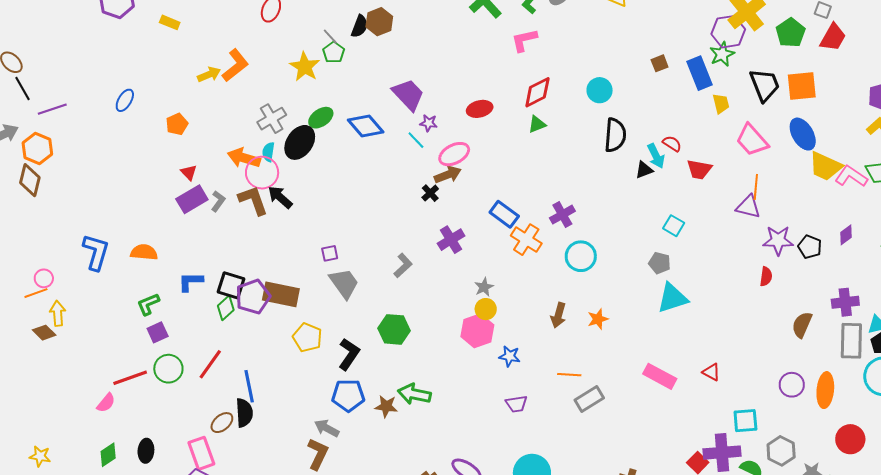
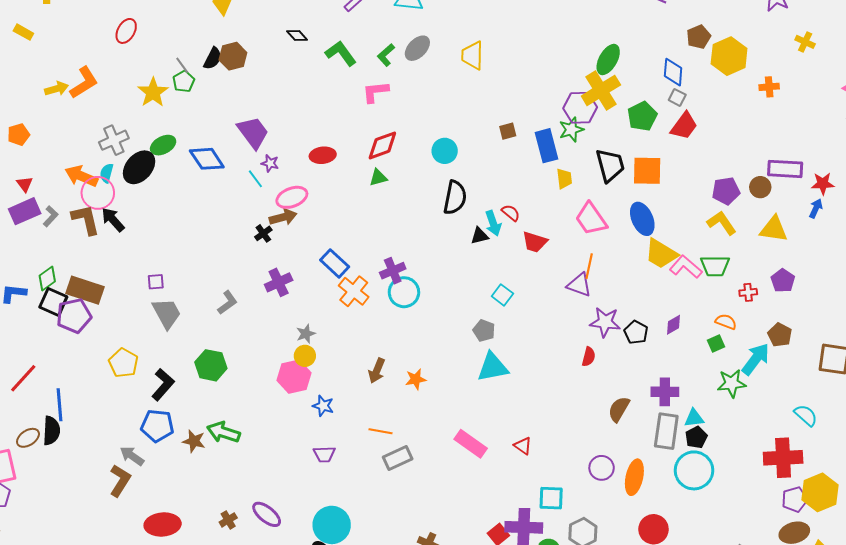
cyan circle: (581, 256) -> (404, 292), moved
brown rectangle: (281, 294) -> (85, 290), moved
green diamond: (226, 308) -> (47, 279), moved

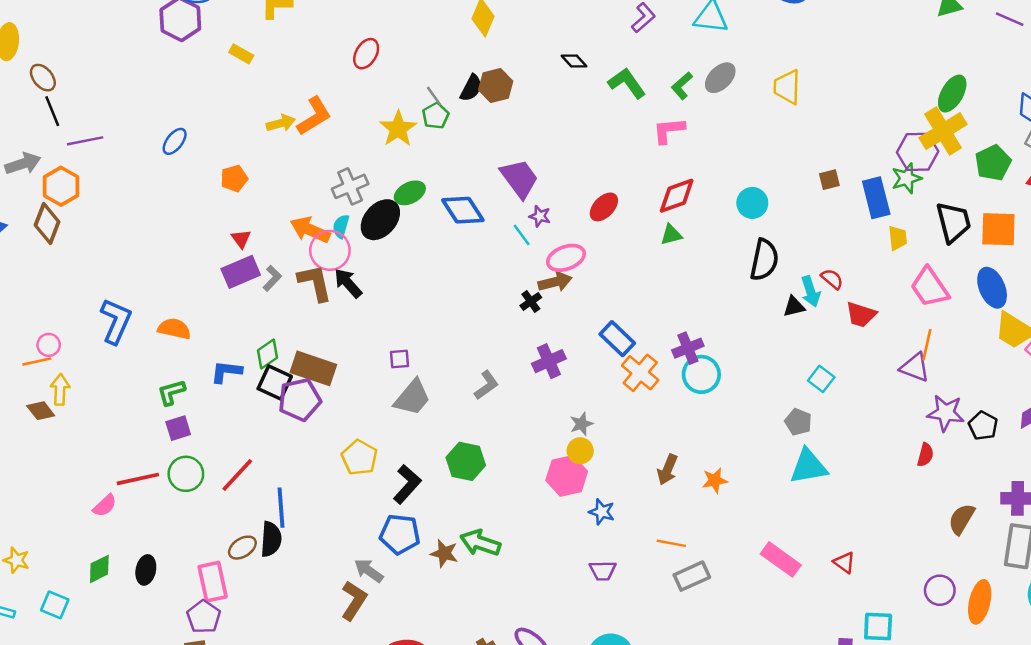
red ellipse: (323, 155) -> (604, 207), turned -40
gray trapezoid: (167, 313) -> (412, 398), turned 68

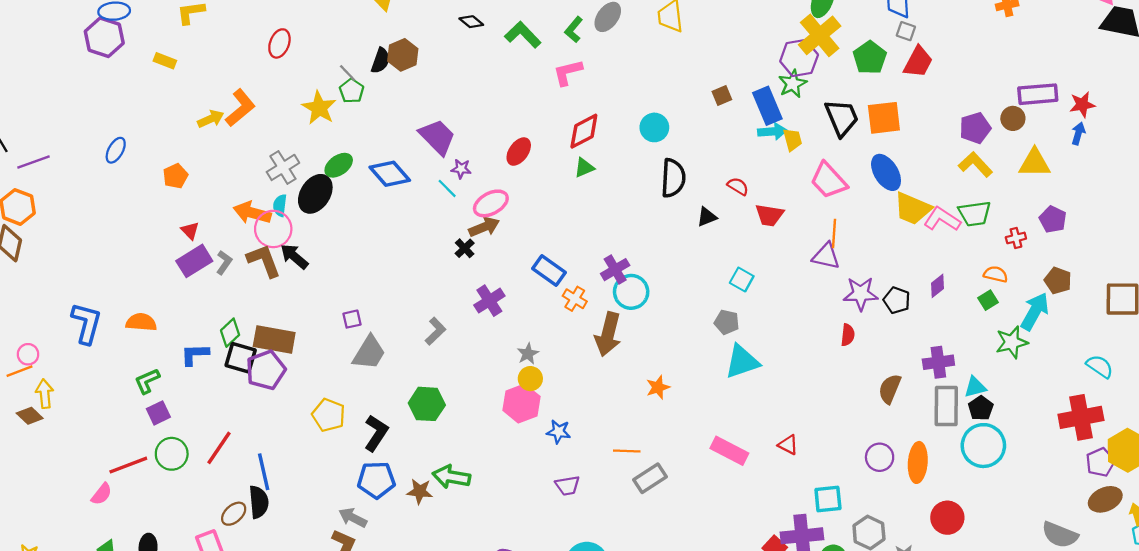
cyan arrow: (811, 291) -> (772, 131), moved, turned -68
orange cross: (640, 373) -> (575, 299), size x0.7
brown arrow: (667, 470) -> (608, 334), moved, size x1.5

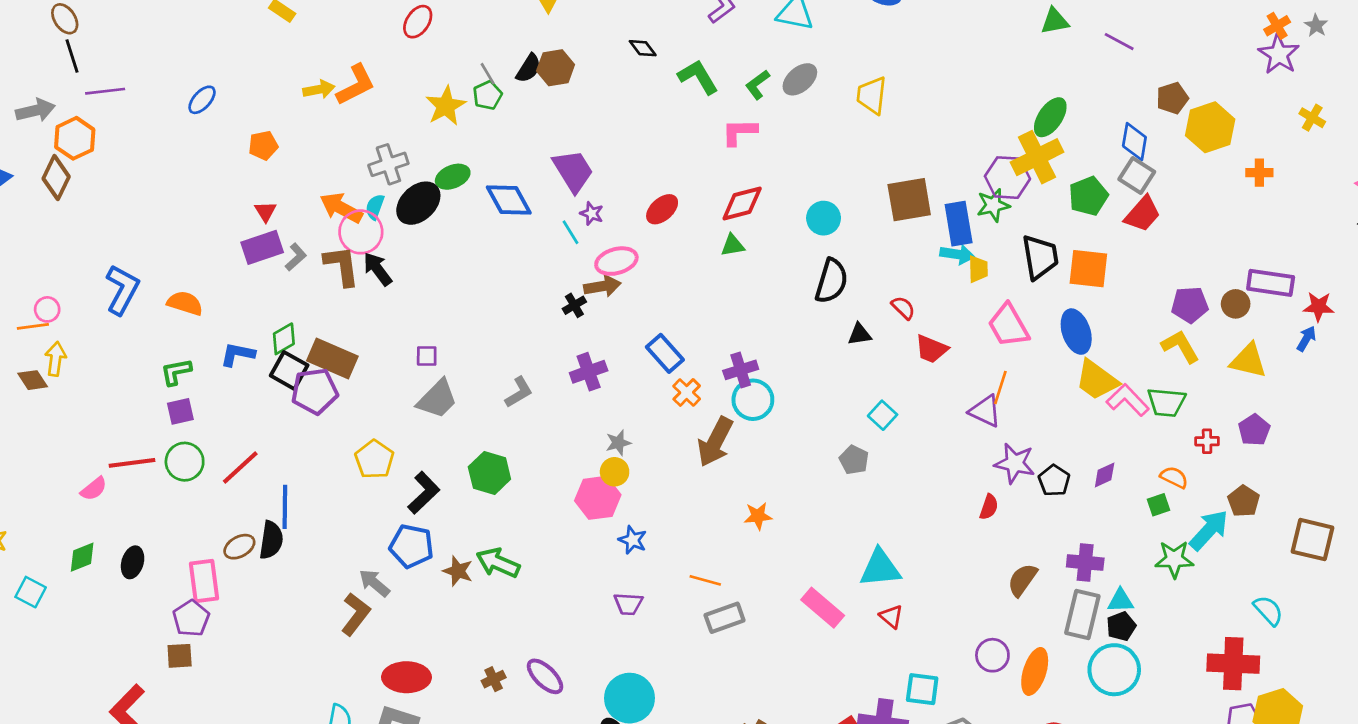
gray square: (906, 31) -> (1137, 175), size x1.5
brown square: (722, 95) -> (909, 200), size x2.0
cyan triangle: (742, 362) -> (880, 568), moved

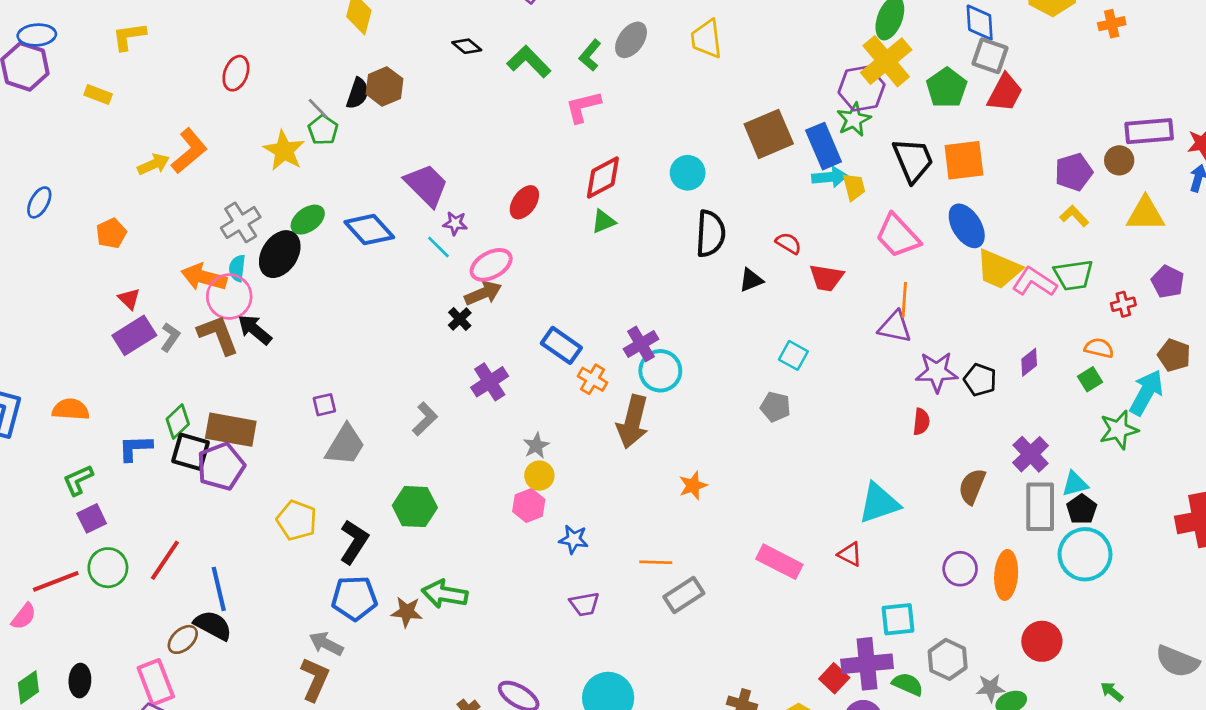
yellow L-shape: (1180, 346) -> (1074, 216), size x0.7
pink hexagon: (598, 498) -> (529, 506), size x0.7
black semicircle: (271, 540) -> (213, 625), turned -57
purple cross: (1085, 562) -> (1031, 454), turned -36
cyan triangle: (880, 568) -> (879, 503), moved

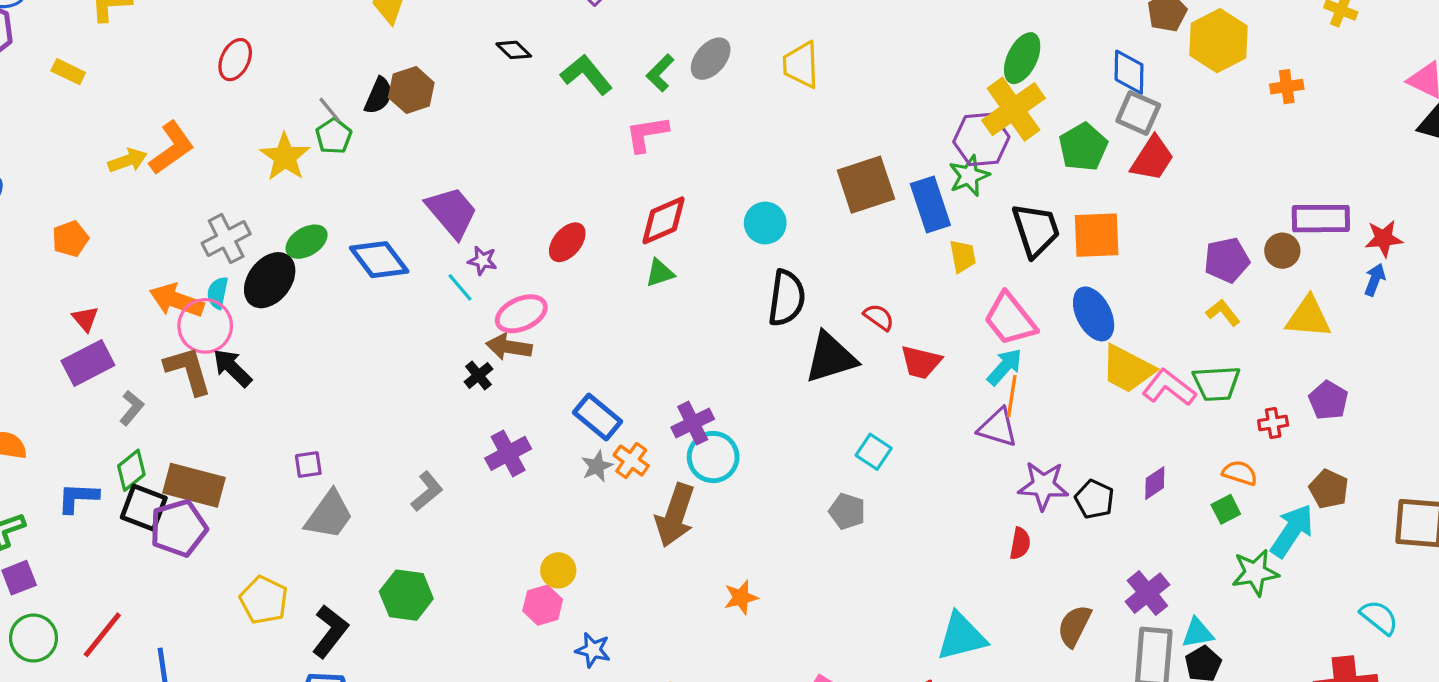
cyan arrow: (830, 177) -> (1005, 367), moved, turned -48
black triangle: (751, 280) -> (831, 358), size x1.8
brown arrow: (483, 293) -> (509, 347), turned -153
gray L-shape: (170, 337) -> (132, 408), moved
gray star: (536, 446) -> (597, 466), moved

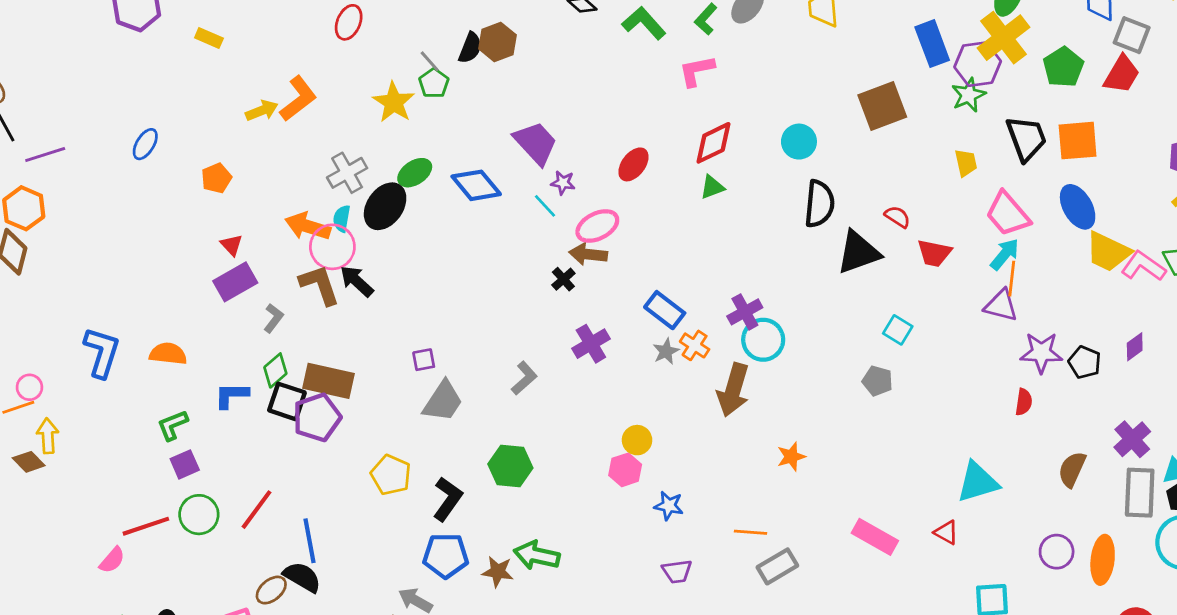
gray square: (1138, 113) -> (1132, 35), moved
blue rectangle: (930, 205) -> (932, 44), moved

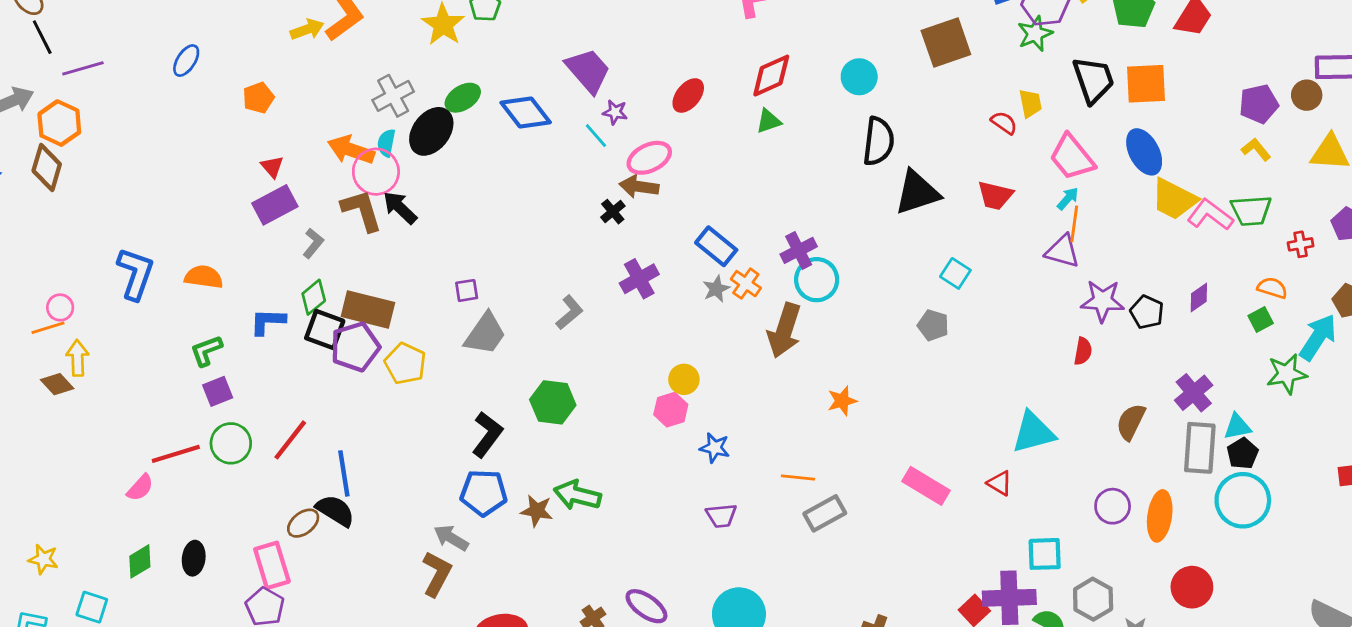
red semicircle: (898, 217) -> (1004, 123), moved
cyan arrow: (1005, 254) -> (1068, 199), size x0.7
yellow pentagon: (391, 475) -> (405, 364), moved

